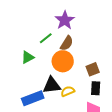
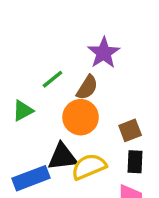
purple star: (65, 20) -> (104, 53), moved
yellow semicircle: (68, 91) -> (89, 167), size x1.5

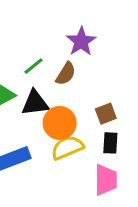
orange circle: (81, 117) -> (60, 123), moved
black triangle: (62, 157) -> (35, 103), moved

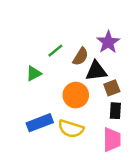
purple star: (81, 41) -> (108, 42), moved
black triangle: (35, 103) -> (96, 71), moved
yellow semicircle: (67, 148) -> (71, 129), moved, turned -140

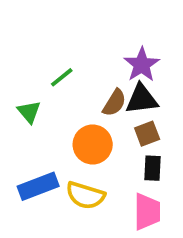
brown semicircle: (81, 57) -> (114, 103), moved
black triangle: (96, 71) -> (142, 99), moved
green triangle: (34, 73) -> (29, 112), turned -42

